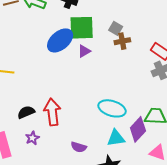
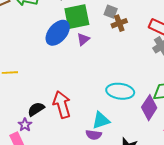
purple star: (32, 138) -> (25, 125), moved
cyan triangle: (116, 138) -> (101, 120), moved

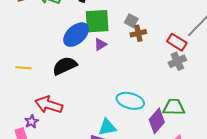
red arrow: (62, 105) -> (49, 105), moved, turned -64
black semicircle: (36, 109) -> (65, 66), moved, size x1.4

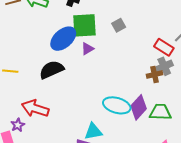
gray square: (131, 21) -> (119, 25), turned 32
brown cross: (138, 33) -> (154, 75), moved
purple diamond: (157, 121) -> (139, 107), moved

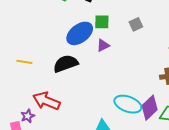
green square: (84, 25) -> (102, 22), size x0.6

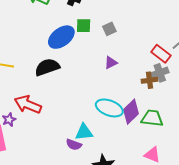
gray square: (136, 24) -> (109, 29), moved
purple triangle: (103, 45) -> (111, 63), moved

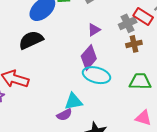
gray cross: (160, 73) -> (128, 23), moved
purple diamond: (131, 112) -> (89, 57), moved
purple semicircle: (74, 145) -> (64, 115), turned -42

